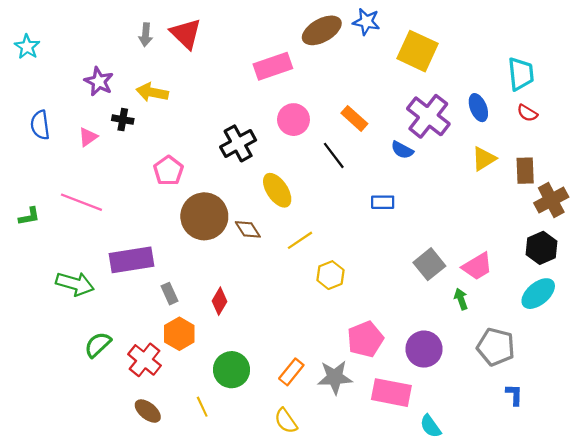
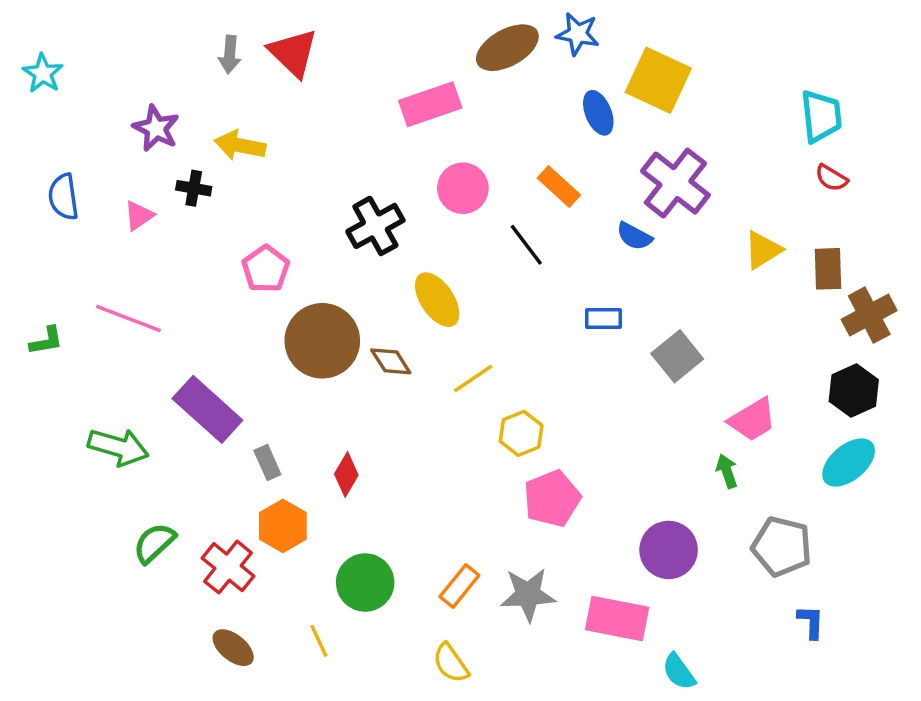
blue ellipse: (478, 108) -> (598, 113), moved
purple rectangle: (131, 260) -> (207, 409), turned 51
gray square: (429, 264) -> (677, 356), moved
pink pentagon: (365, 339) -> (552, 499), moved

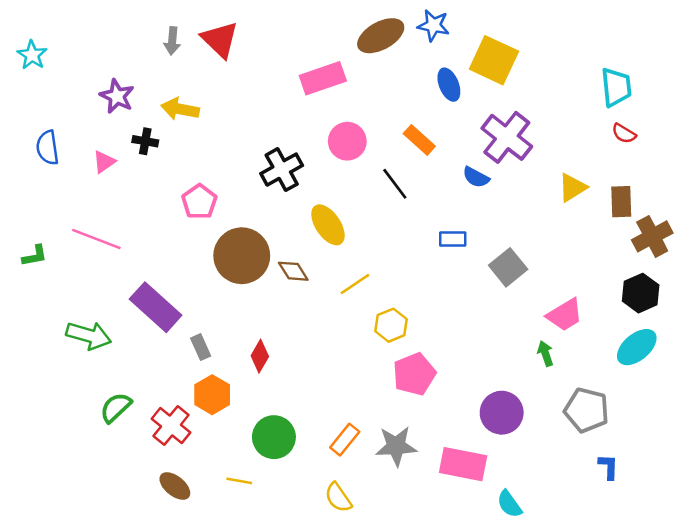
yellow line: (319, 641) -> (239, 481), turned -55

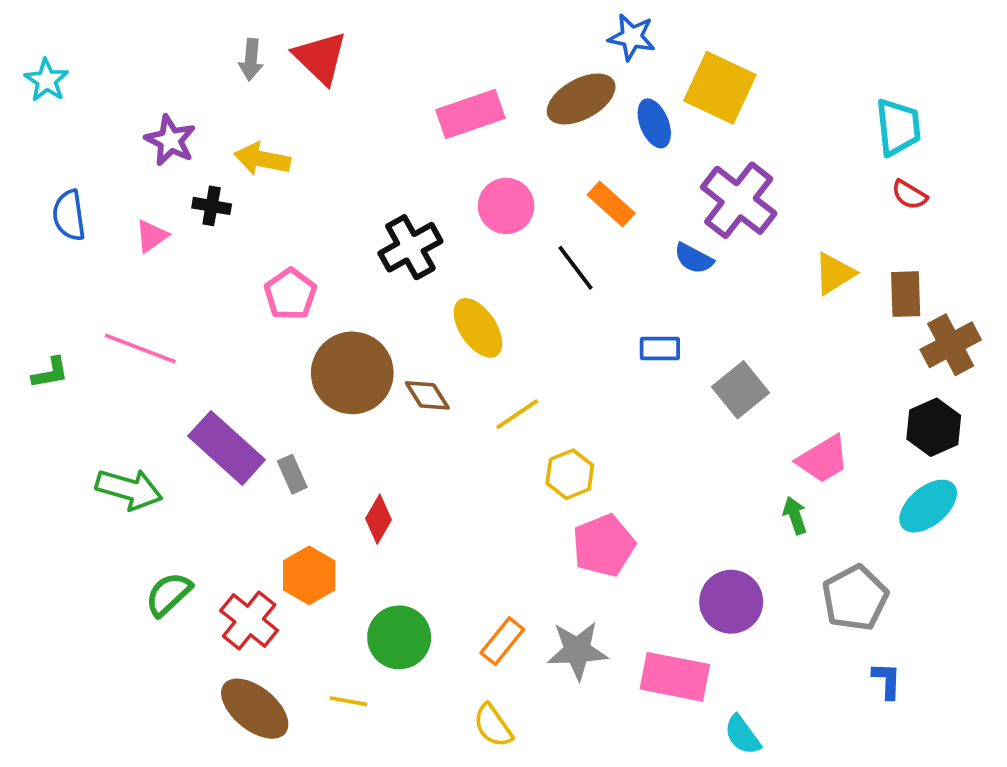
brown ellipse: (381, 36) -> (581, 99), moved
gray rectangle: (201, 347) -> (292, 474), moved
gray pentagon: (587, 410) -> (855, 598), turned 30
brown ellipse: (175, 486) -> (255, 709), size x1.5

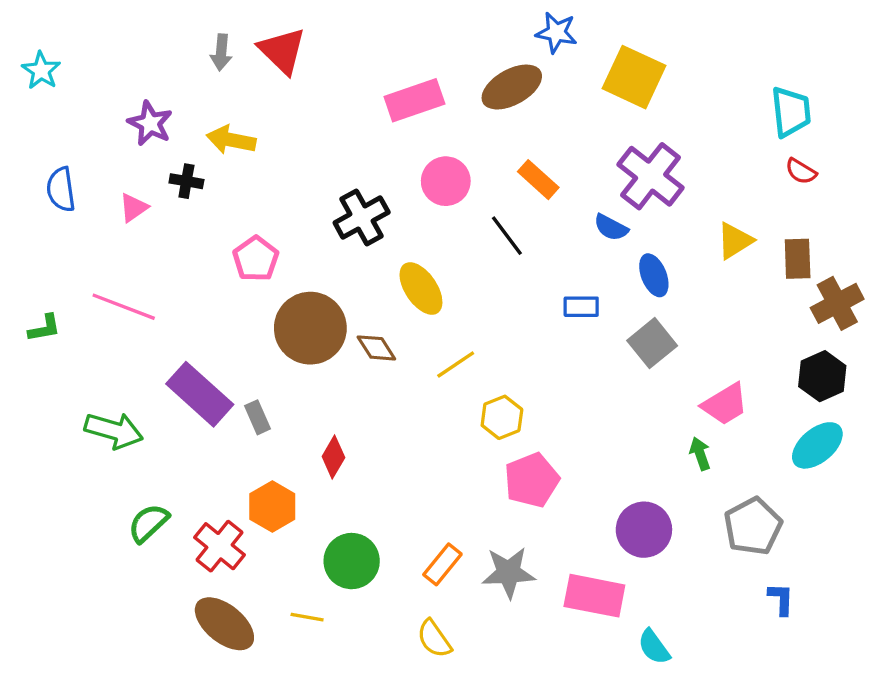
blue ellipse: (654, 123) -> (654, 275), moved

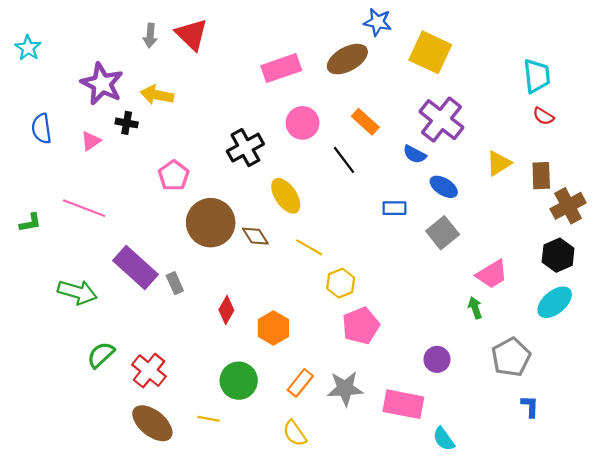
purple star: (150, 123) -> (102, 84), size x1.4
blue ellipse: (654, 275) -> (444, 187), turned -36
yellow line: (456, 364) -> (309, 247), turned 64
orange hexagon: (272, 507) -> (273, 328), moved
purple circle: (644, 530) -> (437, 359), size x0.7

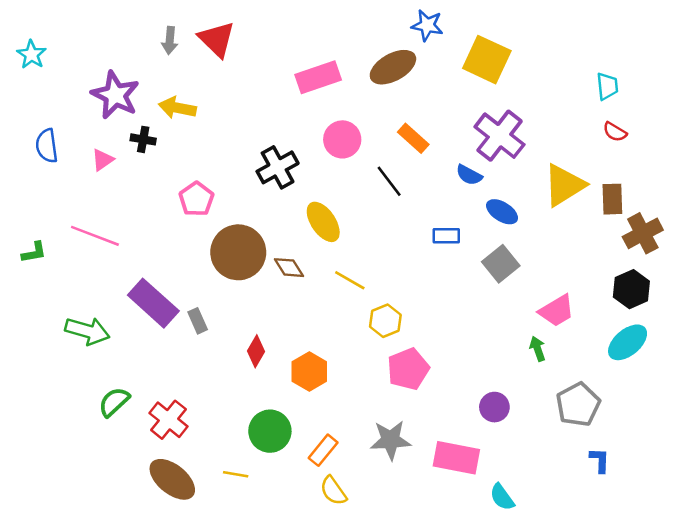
cyan trapezoid: (537, 76) -> (607, 86), size x0.7
yellow triangle: (499, 163) -> (564, 185), size x1.5
orange rectangle: (300, 383) -> (323, 450), moved

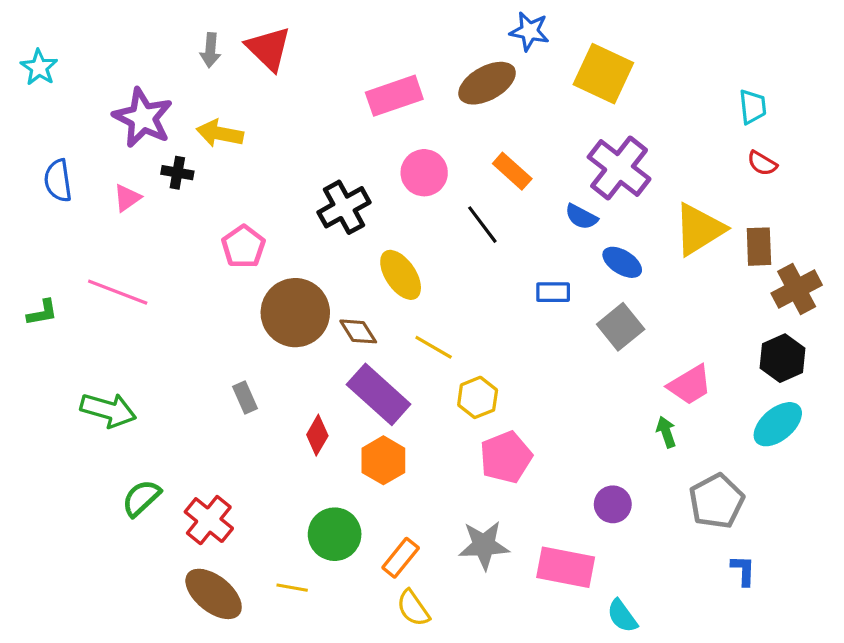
purple rectangle: (153, 303) -> (379, 394), moved

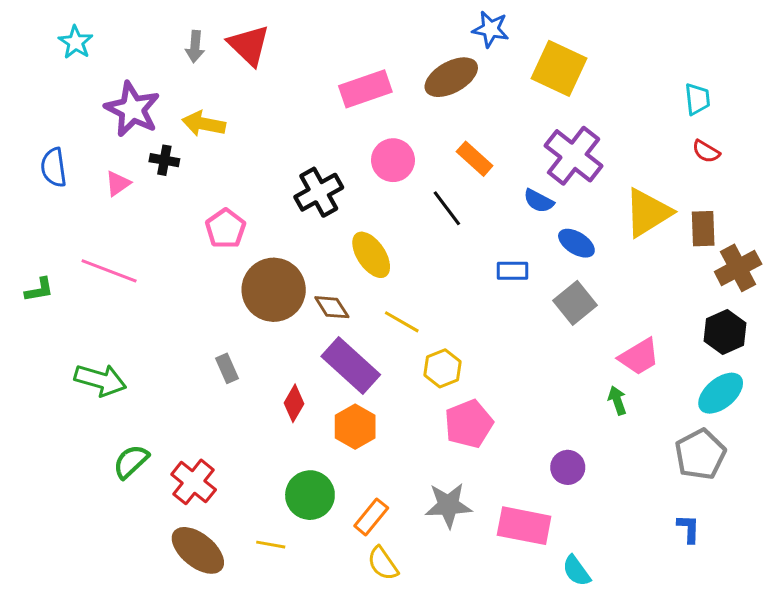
cyan star: (39, 67) -> (76, 42), moved
gray pentagon: (716, 501) -> (700, 454), moved

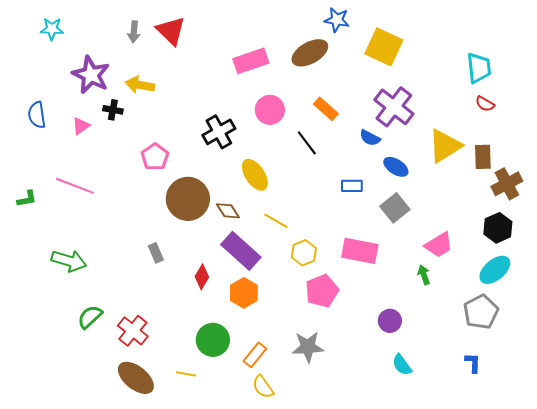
cyan star: (76, 42) -> (52, 29), turned -30
cyan trapezoid: (697, 99) -> (479, 68), size x1.4
pink rectangle: (524, 526) -> (360, 251), moved
cyan semicircle: (576, 571) -> (402, 365), moved

